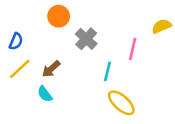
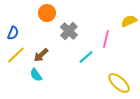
cyan line: (108, 71) -> (86, 57), turned 35
yellow ellipse: (121, 103) -> (119, 83), moved

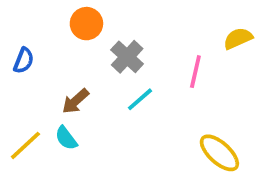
yellow line: (16, 55) -> (25, 145), moved
cyan line: (86, 57) -> (140, 99), moved

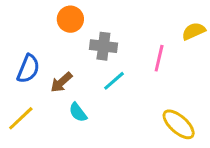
gray cross: (127, 57) -> (103, 46), turned -36
blue semicircle: (24, 61) -> (28, 69), moved, size x1.4
cyan semicircle: (66, 138) -> (78, 112), moved

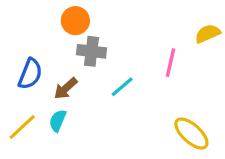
gray cross: (103, 46) -> (91, 51), moved
cyan semicircle: (78, 112) -> (58, 121), moved, turned 60

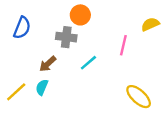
orange circle: (75, 21) -> (80, 15), moved
blue semicircle: (30, 74) -> (22, 28), moved

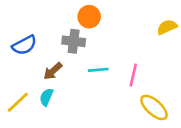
blue semicircle: (22, 28) -> (24, 45), moved, turned 40
pink line: (123, 45) -> (133, 75), moved
cyan line: (88, 63) -> (98, 70), turned 36

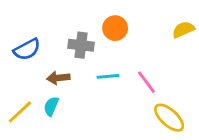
orange circle: (89, 17) -> (115, 28), moved
brown arrow: (53, 71) -> (58, 78), turned 36
pink line: (133, 75) -> (146, 82), turned -50

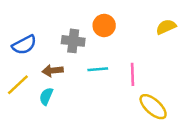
pink line: (146, 82) -> (132, 74), turned 35
yellow line: (20, 112) -> (18, 85), moved

